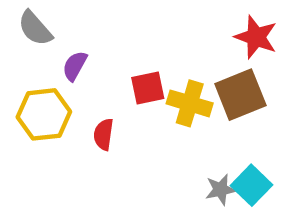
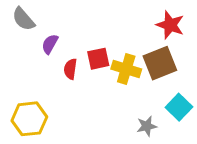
yellow hexagon: (44, 114) -> (29, 119), moved
red semicircle: (104, 134) -> (70, 69), moved
cyan square: (252, 185) -> (179, 107), moved

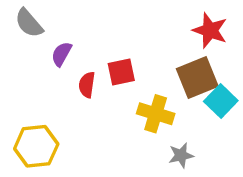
yellow cross: (126, 69) -> (156, 114), moved
cyan square: (179, 107) -> (221, 101), moved

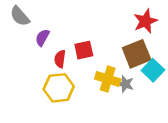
red star: (210, 30) -> (145, 21), turned 30
yellow hexagon: (36, 146) -> (59, 88), moved
gray star: (181, 155) -> (125, 84), moved, turned 30

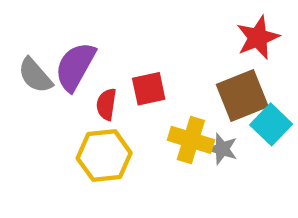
gray semicircle: (20, 16) -> (35, 75), moved
purple semicircle: (42, 38) -> (75, 67), size x1.6

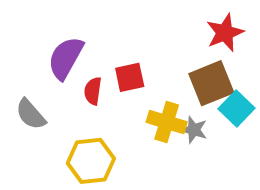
gray semicircle: (35, 75) -> (31, 114), moved
yellow hexagon: (104, 156) -> (91, 161), moved

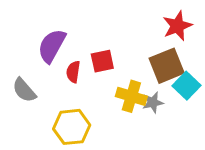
gray star: (194, 130) -> (153, 102), turned -30

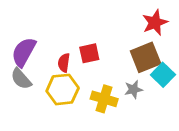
purple semicircle: (52, 46) -> (24, 52), moved
yellow cross: (131, 96) -> (104, 99), moved
yellow hexagon: (72, 127) -> (63, 89), moved

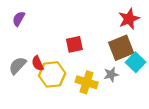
purple semicircle: (24, 52) -> (19, 19), moved, size x0.6
red semicircle: (64, 63) -> (38, 63), moved, turned -32
gray semicircle: (21, 79) -> (18, 66), turned 84

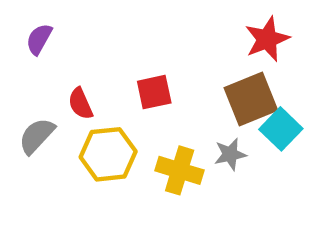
red semicircle: (38, 63) -> (80, 104), moved

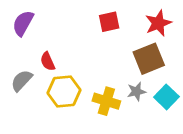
purple semicircle: (39, 39) -> (23, 23), size x1.4
red square: (154, 92) -> (109, 22), moved
cyan square: (281, 129) -> (166, 97), moved

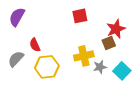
red star: (158, 23) -> (116, 29), moved
brown square: (149, 59) -> (109, 43), size x0.6
yellow cross: (106, 101) -> (84, 56), moved, turned -30

